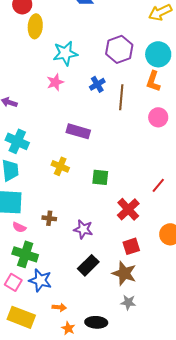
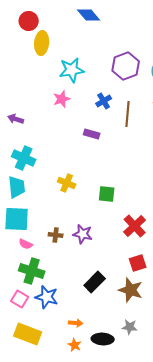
purple rectangle: (78, 131) -> (92, 134), moved, size x0.7
purple star: (83, 229) -> (83, 234), moved
gray star: (128, 302) -> (130, 327), moved
orange arrow: (59, 307) -> (76, 323), moved

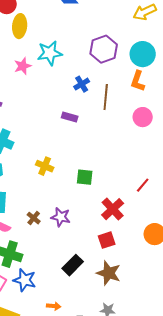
pink star: (62, 99) -> (23, 66), moved
brown cross: (56, 235) -> (34, 218), turned 32
red square: (138, 263) -> (107, 240), moved

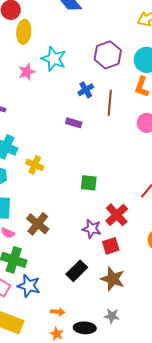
cyan star: (50, 53) -> (54, 59), turned 30
yellow cross: (45, 166) -> (35, 165), moved
purple star: (61, 217) -> (92, 229), moved
brown cross: (34, 218) -> (38, 224), size x1.6

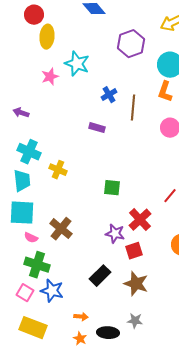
purple hexagon: (108, 55) -> (131, 44), moved

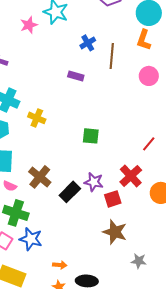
red cross: (140, 220) -> (131, 176), moved
black rectangle: (100, 276) -> (70, 192), moved
gray star: (135, 321) -> (139, 261), moved

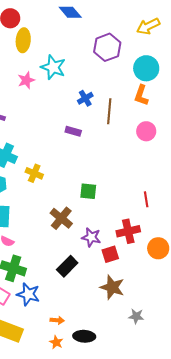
red line: (149, 144) -> (146, 199), turned -49
red cross: (131, 176) -> (128, 231), turned 30
brown cross: (40, 177) -> (61, 218), moved
black rectangle: (70, 192) -> (67, 266), moved

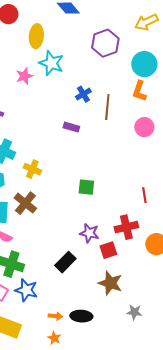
yellow ellipse: (23, 40) -> (36, 36), moved
brown cross: (61, 218) -> (25, 203), moved
black ellipse: (84, 336) -> (81, 316), moved

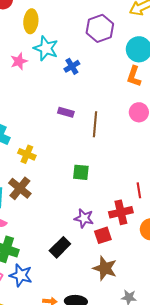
blue cross: (83, 94) -> (72, 66), moved
brown line: (107, 107) -> (95, 124), moved
red line: (144, 195) -> (139, 190), moved

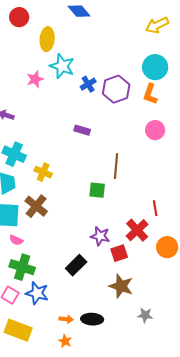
purple hexagon: (100, 28) -> (116, 89), moved
brown line: (95, 124) -> (116, 166), moved
red cross: (121, 212) -> (137, 230), turned -30

